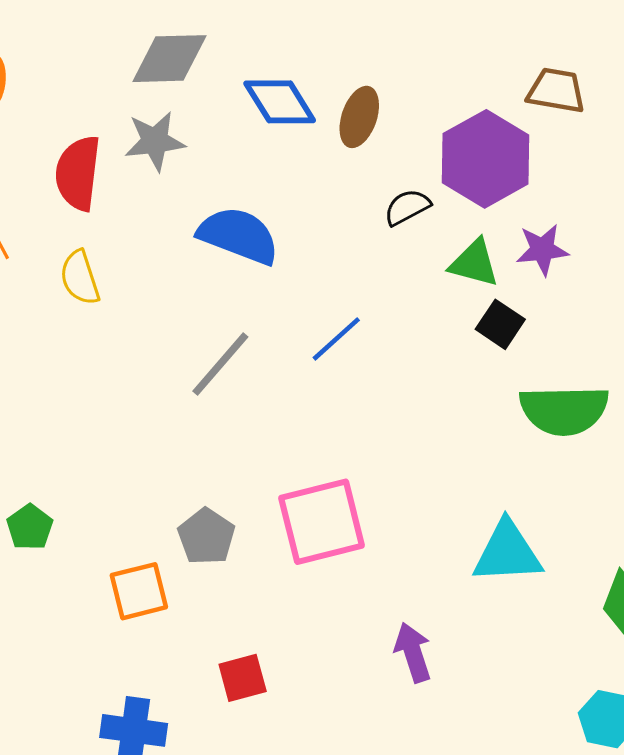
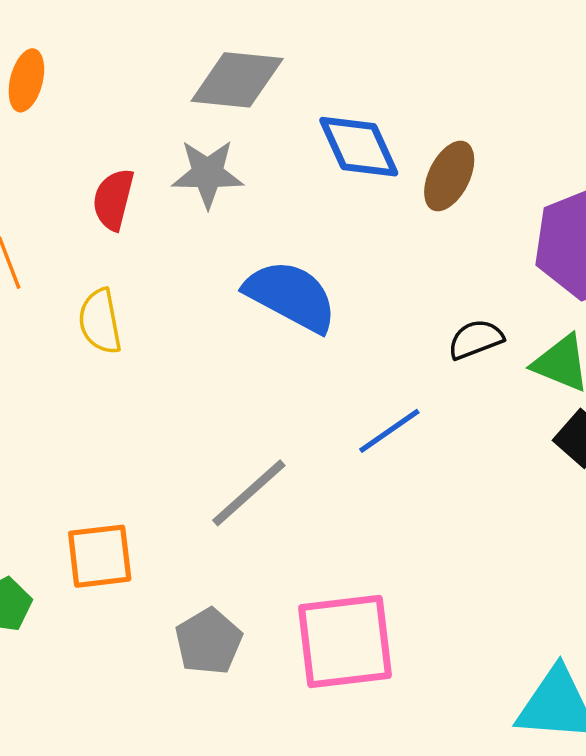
red semicircle: (78, 173) -> (113, 199), size x0.7
black semicircle: (407, 207) -> (476, 339), moved
gray line: (220, 364) -> (249, 493), moved
orange square: (139, 591) -> (100, 556), moved

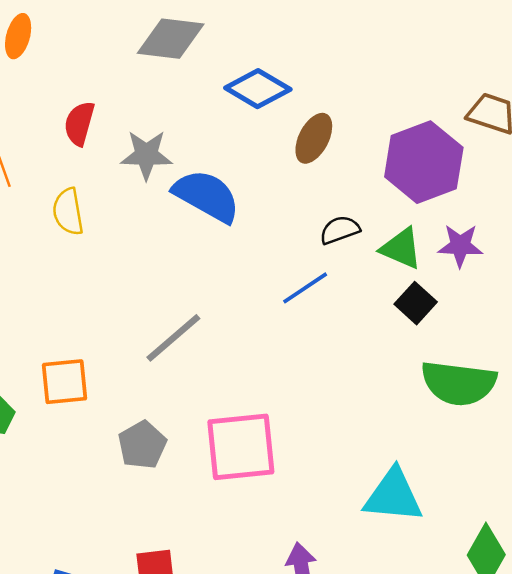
blue diamond: (359, 147) -> (258, 89), turned -36
gray star: (208, 174) -> (146, 155), moved
brown ellipse: (449, 176) -> (314, 138), moved
blue line: (389, 431) -> (305, 288), moved

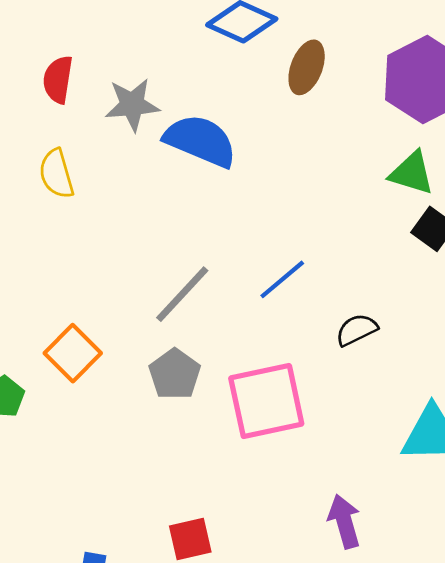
black semicircle: (340, 230) -> (357, 330), moved
blue line: (305, 288) -> (282, 279), moved
orange square: (64, 382) -> (73, 353), turned -33
gray pentagon: (142, 445) -> (175, 374), moved

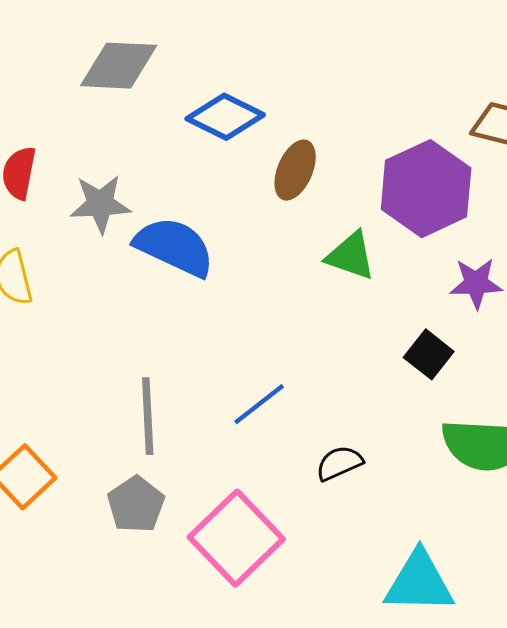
green triangle: (412, 173) -> (351, 256), moved
gray line: (182, 294) -> (148, 416), turned -48
pink square: (266, 401) -> (236, 538), turned -34

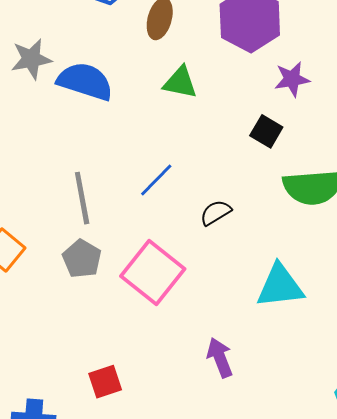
green triangle: (351, 256) -> (180, 82), moved

